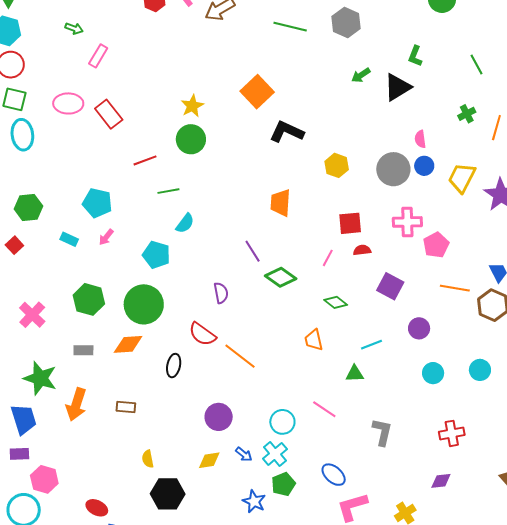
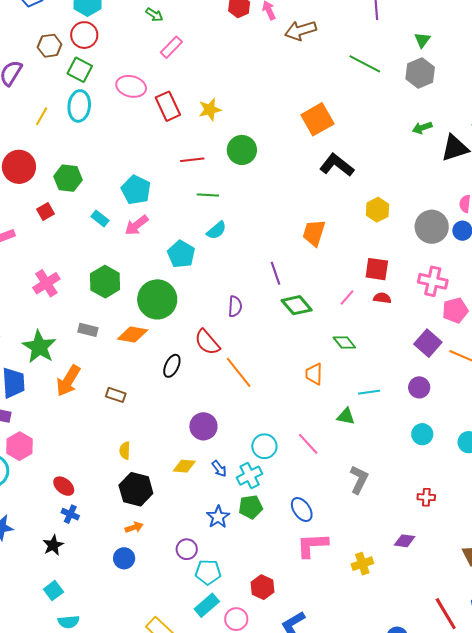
yellow star: (192, 106) -> (210, 110), moved
pink arrow: (106, 237) -> (136, 225), size x1.4
purple square: (390, 286) -> (428, 343), moved
red cross: (452, 433) -> (426, 497), size x0.7

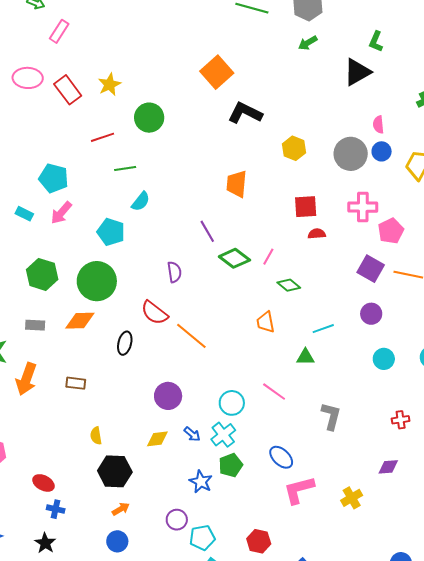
green arrow: (422, 128) -> (308, 43), moved
pink line: (347, 298) -> (268, 257), moved

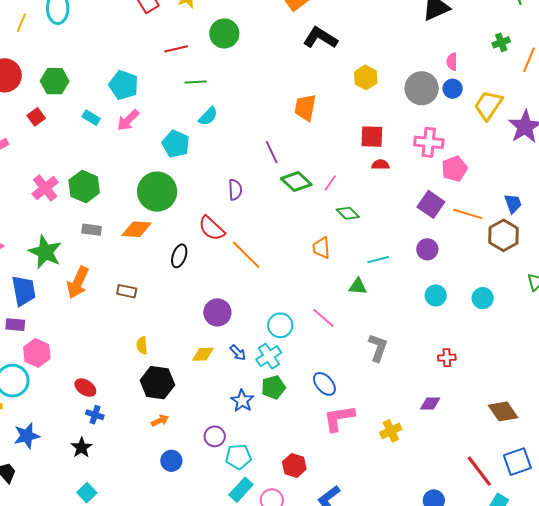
green hexagon: (42, 274) -> (84, 187), moved
blue circle: (117, 541) -> (171, 461), moved

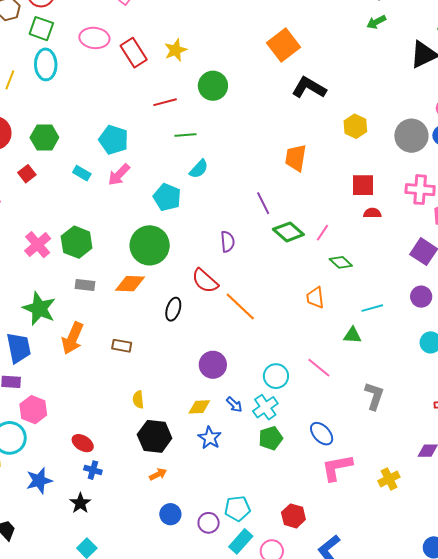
blue star: (242, 401) -> (210, 438), moved
blue star: (27, 436) -> (39, 481), moved
purple circle: (215, 436) -> (209, 523), moved

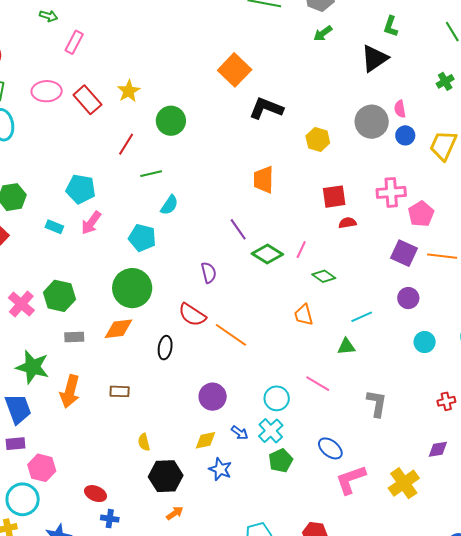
red line: (165, 102) -> (126, 144), turned -35
gray circle: (411, 136) -> (372, 122), moved
yellow cross: (389, 479) -> (404, 483), size x1.4

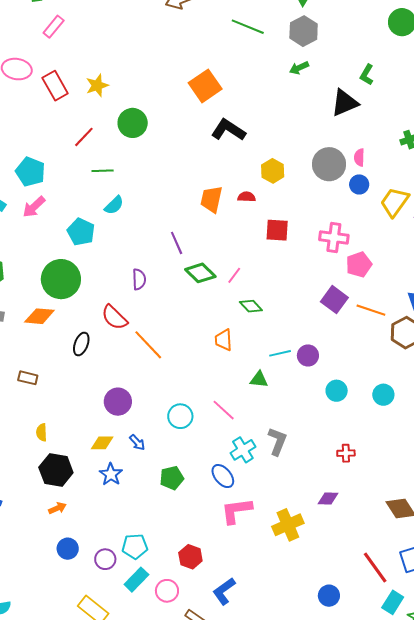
red semicircle: (347, 223) -> (247, 197), moved
purple circle: (408, 298) -> (308, 355), moved
cyan cross: (271, 431) -> (243, 450), moved

